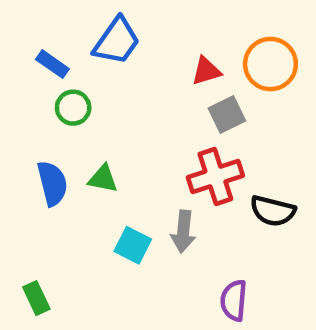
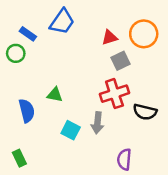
green circle: (73, 108) -> (16, 53), moved
blue semicircle: (52, 183) -> (27, 111), moved

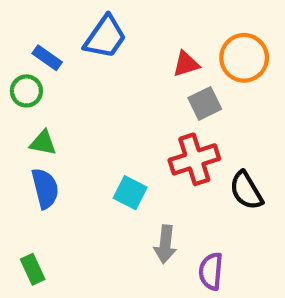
green triangle: (55, 95) -> (43, 143), moved
black semicircle: (145, 112) -> (246, 190), turned 45
gray arrow: (97, 123) -> (165, 244), moved
cyan square: (71, 130) -> (130, 193), moved

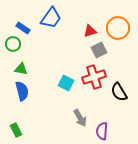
cyan square: (130, 193) -> (66, 83), moved
gray arrow: (165, 244) -> (80, 118), turned -36

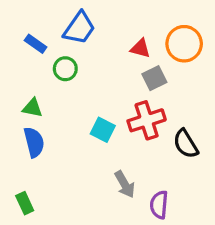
red triangle: (90, 31) -> (140, 48), turned 32
green circle: (13, 44) -> (65, 69), moved

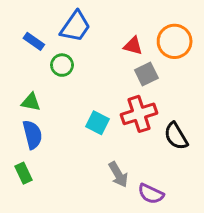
green rectangle: (25, 203) -> (24, 173), moved
purple semicircle: (159, 205) -> (151, 194), turned -70

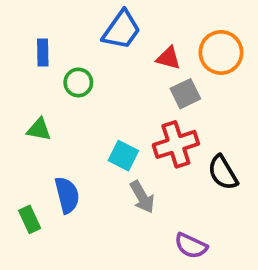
blue trapezoid: (75, 27) -> (121, 30), moved
blue rectangle: (34, 41) -> (43, 52), turned 54
blue semicircle: (32, 135) -> (67, 195), moved
gray arrow: (118, 175) -> (142, 197), moved

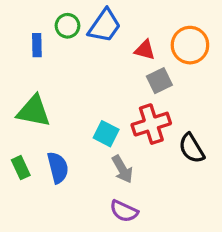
green circle: (78, 82) -> (67, 26), moved
green triangle: (39, 129) -> (34, 111), size x1.6
green rectangle: (30, 219) -> (21, 168), moved
purple semicircle: (191, 246) -> (124, 211), moved

